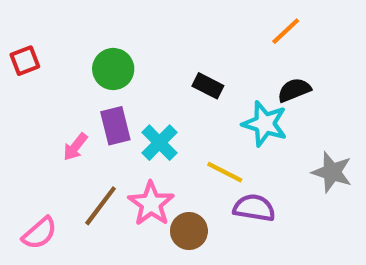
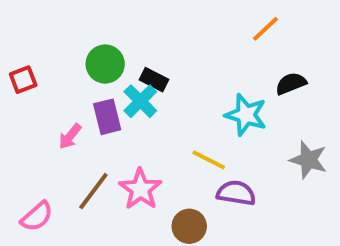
red square: (25, 61) -> (23, 80), moved
black rectangle: (208, 86) -> (154, 80), moved
black semicircle: (294, 90) -> (291, 84), moved
cyan cross: (159, 143) -> (140, 101), moved
brown circle: (189, 231) -> (189, 226), moved

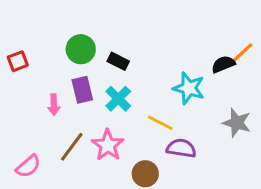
orange line: (265, 29) -> (243, 52), moved
cyan cross: (140, 101) -> (118, 99), moved
pink arrow: (70, 136) -> (54, 105), turned -40

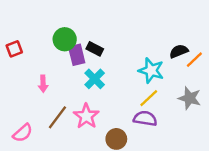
orange line: (243, 52) -> (194, 60), moved
purple rectangle: (82, 90) -> (77, 55), moved
yellow line: (160, 123) -> (149, 98), moved, turned -70

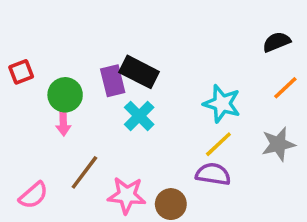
green circle: (65, 39) -> (65, 95), moved
black rectangle: (95, 49) -> (139, 72), size x1.5
black semicircle: (179, 51) -> (277, 42), moved
gray star: (190, 98) -> (278, 144), turned -30
pink star: (86, 116) -> (127, 195), moved, turned -30

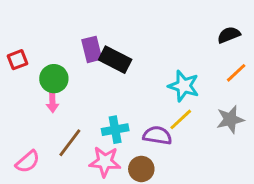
purple rectangle: (113, 81) -> (92, 49), moved
cyan cross: (139, 116) -> (115, 130), moved, turned 35
purple semicircle: (213, 174) -> (157, 135), moved

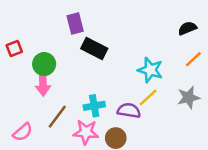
purple rectangle: (92, 49) -> (75, 23), moved
pink arrow: (52, 102) -> (43, 83), size x1.5

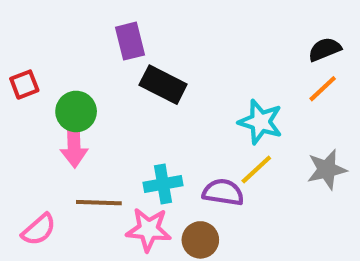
orange line: (193, 59) -> (323, 89), moved
brown line: (57, 117) -> (99, 203), turned 55

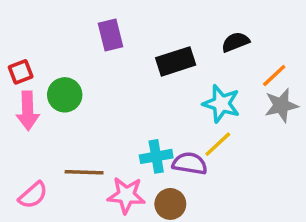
black semicircle: (325, 49) -> (235, 42), moved
black rectangle: (163, 85) -> (176, 61), moved, turned -45
pink arrow: (74, 145) -> (28, 111), moved
gray star: (327, 169) -> (281, 105), moved
cyan cross: (163, 184) -> (156, 156), moved

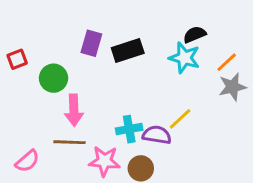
purple rectangle: (110, 35) -> (91, 43), moved, turned 30
black rectangle: (176, 61) -> (128, 51), moved
cyan star: (221, 104) -> (184, 58), moved
pink arrow: (28, 111) -> (74, 110), moved

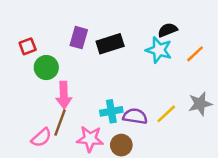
red square: (17, 59) -> (28, 46), moved
gray star: (232, 87) -> (200, 104), moved
yellow line: (180, 119) -> (166, 114), moved
brown line: (70, 142) -> (60, 123), turned -72
pink semicircle: (27, 161) -> (41, 138), moved

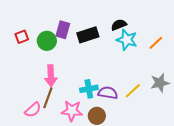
black semicircle: (168, 30) -> (119, 25), moved
green circle: (46, 68) -> (47, 41), moved

